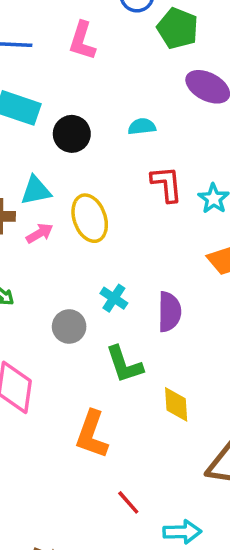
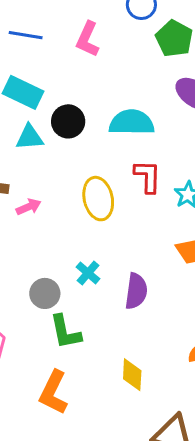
cyan semicircle: (142, 127) -> (132, 122), size x1.8
cyan triangle: (36, 191) -> (30, 137), moved
yellow ellipse: (90, 218) -> (98, 199), moved
green L-shape: (124, 364) -> (65, 332), moved

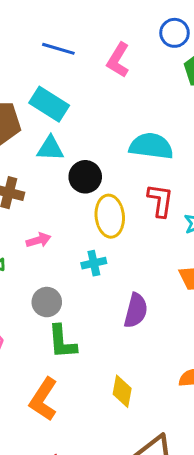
black circle: (68, 121) -> (85, 177), moved
pink arrow: (29, 207) -> (38, 240), moved
cyan cross: (88, 273) -> (94, 263), moved, turned 30

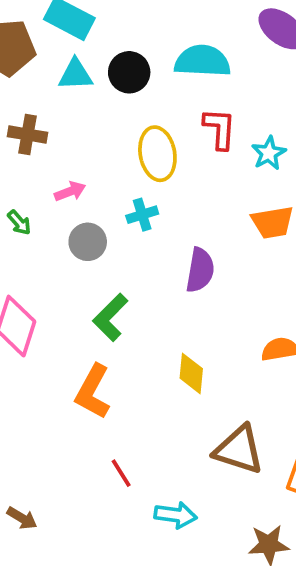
black circle: (85, 177) -> (129, 72), moved
gray circle: (47, 302) -> (88, 242), moved
green L-shape: (62, 342) -> (110, 317), turned 54

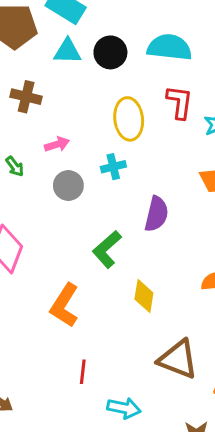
green L-shape: (110, 317) -> (107, 249), moved
red line: (121, 473) -> (83, 372), turned 35

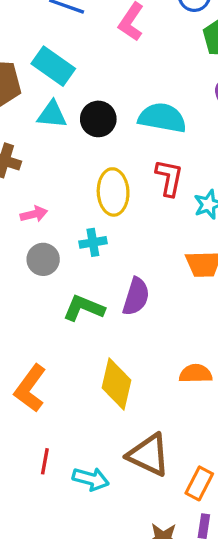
green L-shape: (107, 249) -> (84, 308), moved, turned 60
yellow diamond: (144, 296) -> (117, 384), size x1.4
cyan arrow: (124, 408) -> (91, 479), moved

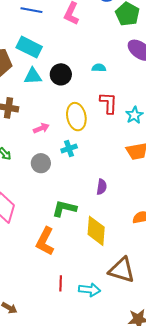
cyan semicircle: (162, 118) -> (99, 68), size x0.5
pink arrow: (34, 214) -> (41, 128), moved
purple semicircle: (136, 297) -> (102, 187), moved, size x0.7
green L-shape: (84, 308) -> (64, 208), moved

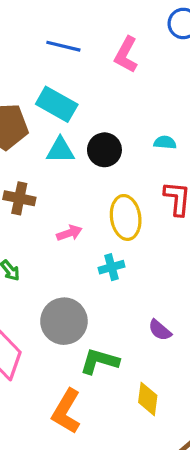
gray circle: (41, 163) -> (64, 321), moved, size x1.5
purple semicircle: (102, 187) -> (160, 330), turned 119
yellow diamond: (96, 231) -> (148, 399), size x0.7

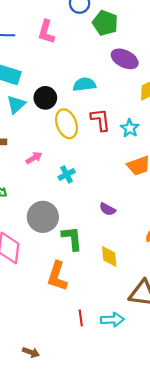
cyan semicircle: (165, 142) -> (84, 84), size x1.5
cyan triangle: (60, 150) -> (16, 104), turned -30
yellow ellipse: (126, 217) -> (67, 124), moved
green L-shape: (99, 361) -> (72, 238), turned 80

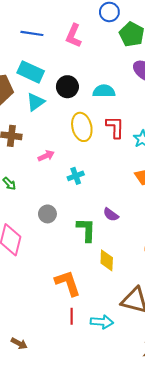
black circle: (45, 98) -> (67, 87), moved
gray circle: (43, 217) -> (47, 214), size x0.6
green L-shape: (72, 238) -> (86, 230), moved
orange L-shape: (57, 276) -> (68, 283), moved, turned 136

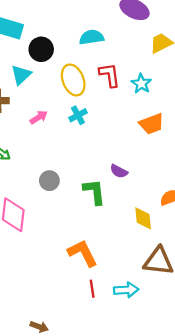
black circle: (67, 87) -> (41, 49), moved
cyan triangle: (36, 102) -> (21, 75), moved
cyan cross: (76, 176) -> (78, 115), moved
yellow diamond: (107, 260) -> (143, 218), moved

